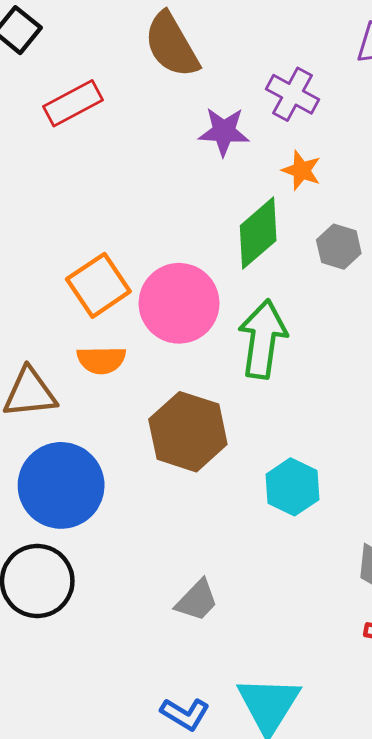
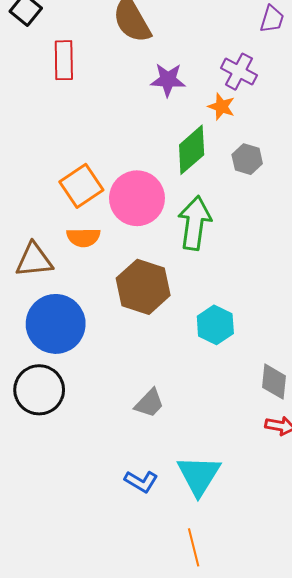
purple cross: (293, 94) -> (239, 72), moved
red rectangle: (73, 103) -> (64, 60), turned -63

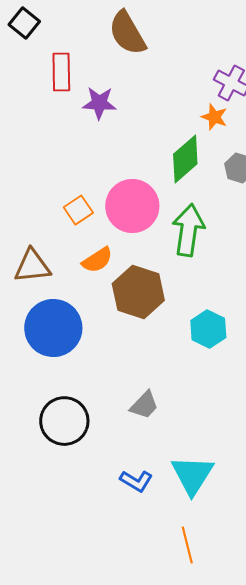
purple star: (168, 80) -> (99, 103), moved
orange square: (81, 186) -> (78, 210), moved, size x0.7
orange semicircle: (83, 237) -> (97, 260), moved, turned -32
black circle: (39, 390) -> (64, 421), moved

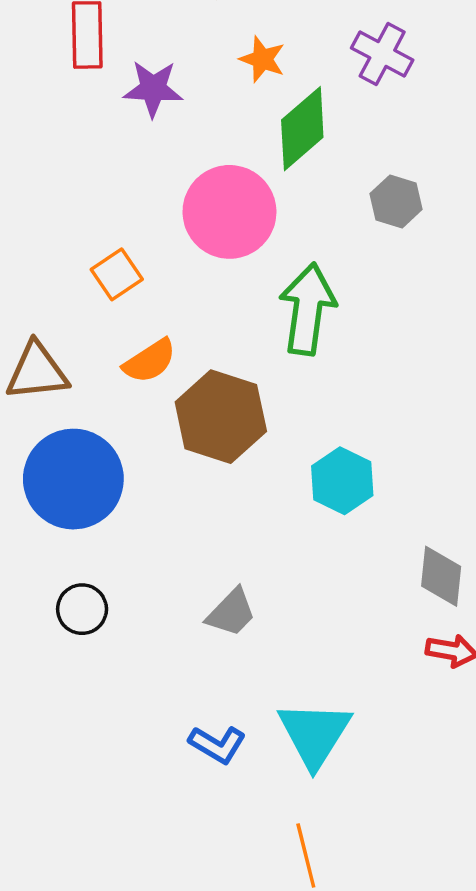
orange star: (214, 117) -> (262, 59), moved
green diamond: (185, 159) -> (302, 129), moved
pink circle: (132, 206) -> (229, 212), moved
black circle: (64, 421) -> (82, 609), moved, size x0.6

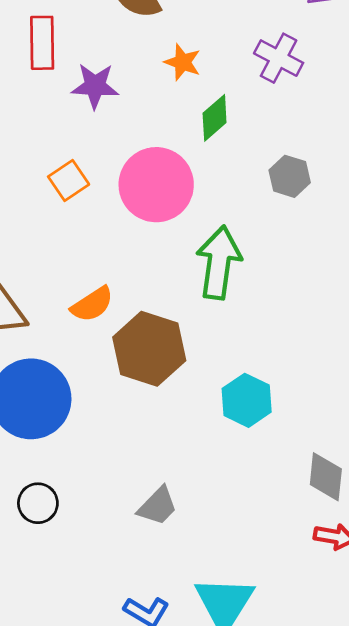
green diamond: (302, 129) -> (215, 118), size x0.7
orange square: (117, 274) -> (69, 180), moved

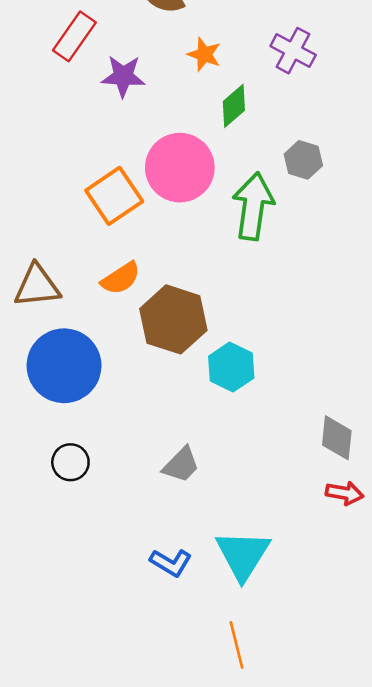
red rectangle: (42, 43) -> (74, 36), turned 36
orange square: (69, 180) -> (114, 196), moved, size x1.5
green arrow: (219, 263) -> (253, 206), moved
cyan hexagon: (247, 400) -> (231, 367), moved

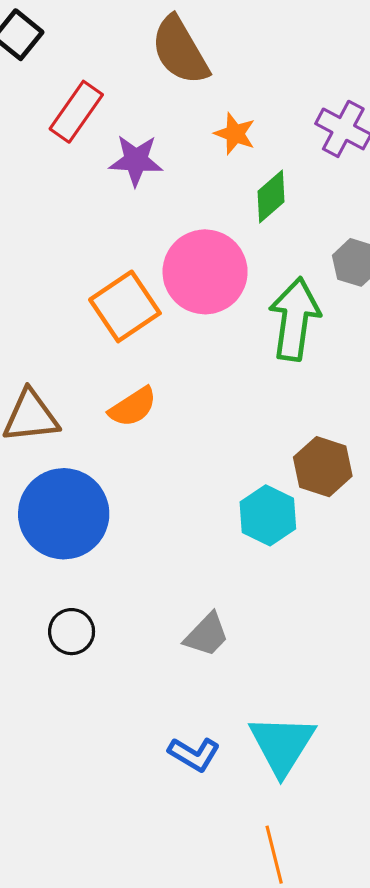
brown hexagon: (173, 319) -> (323, 467), moved, size x0.7

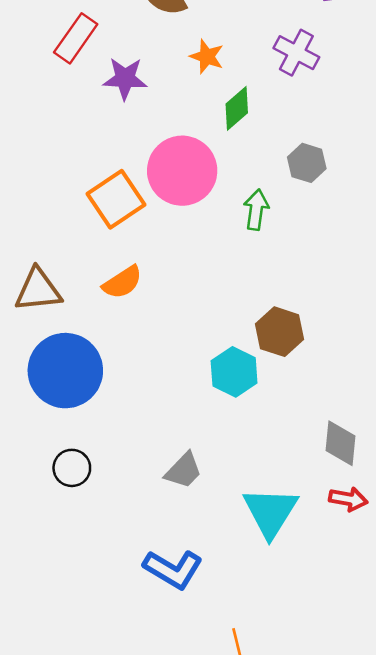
green arrow: (295, 319) -> (256, 210), size x0.6
cyan triangle: (282, 745) -> (270, 512), moved
blue L-shape: (194, 754) -> (173, 569), size x1.4

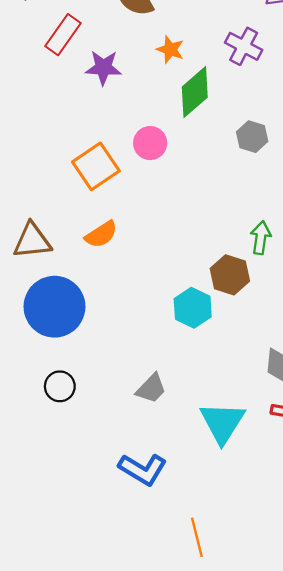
green diamond: (237, 108) -> (195, 92), size x1.4
pink circle: (182, 171) -> (150, 143), size x0.6
green arrow: (256, 210) -> (261, 238), moved

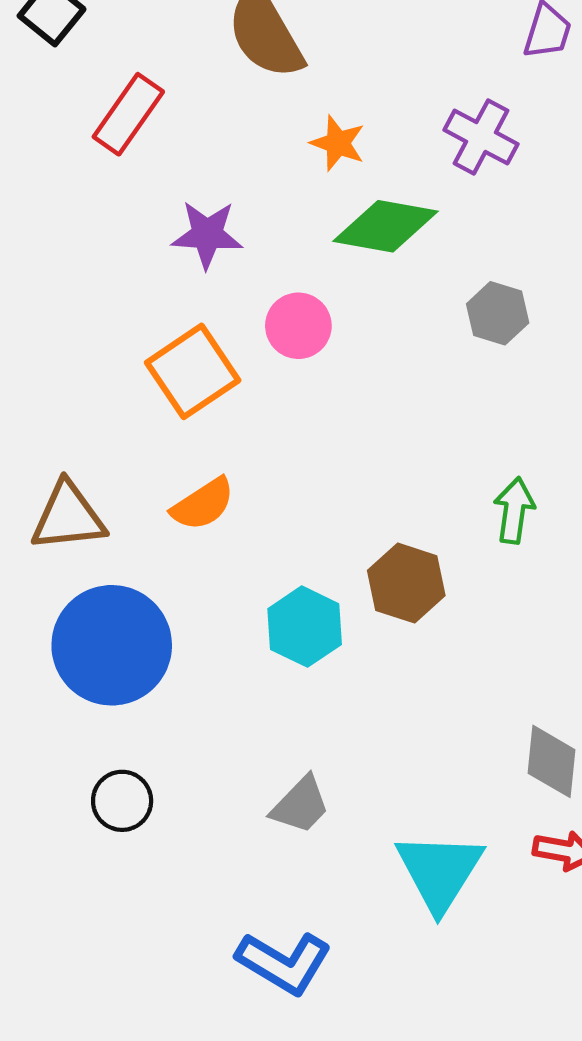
purple star: (103, 68) -> (207, 234), moved
green diamond: (195, 92) -> (386, 226), turned 51
brown hexagon: (230, 275) -> (406, 583), moved
cyan hexagon: (193, 308) -> (305, 627), moved

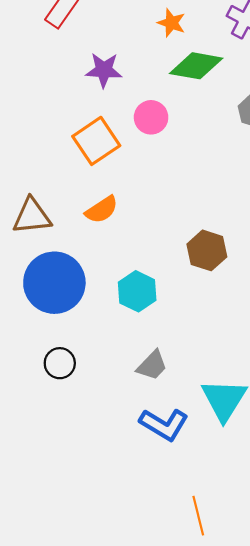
cyan hexagon: (305, 627) -> (137, 291), moved
blue L-shape: (284, 963) -> (164, 424), moved

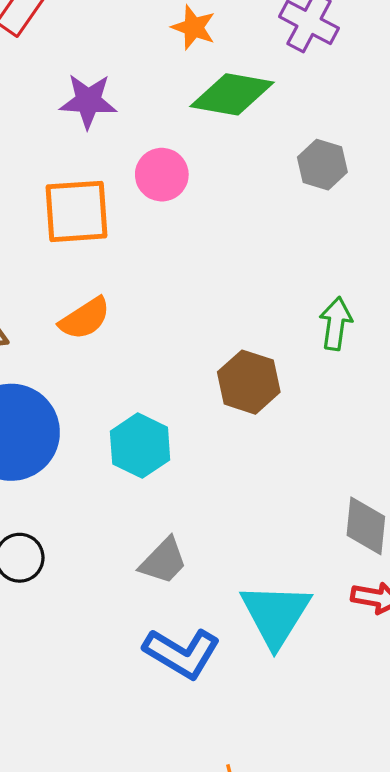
orange square: (96, 141) -> (76, 211), turned 30

